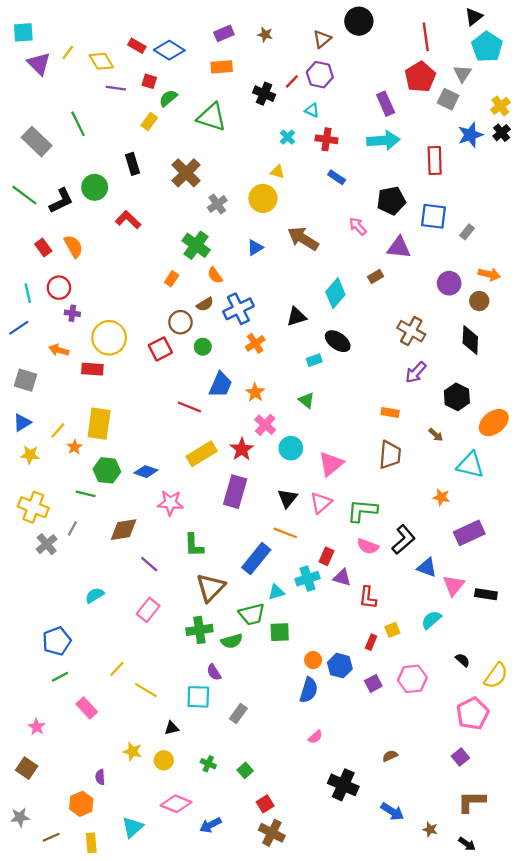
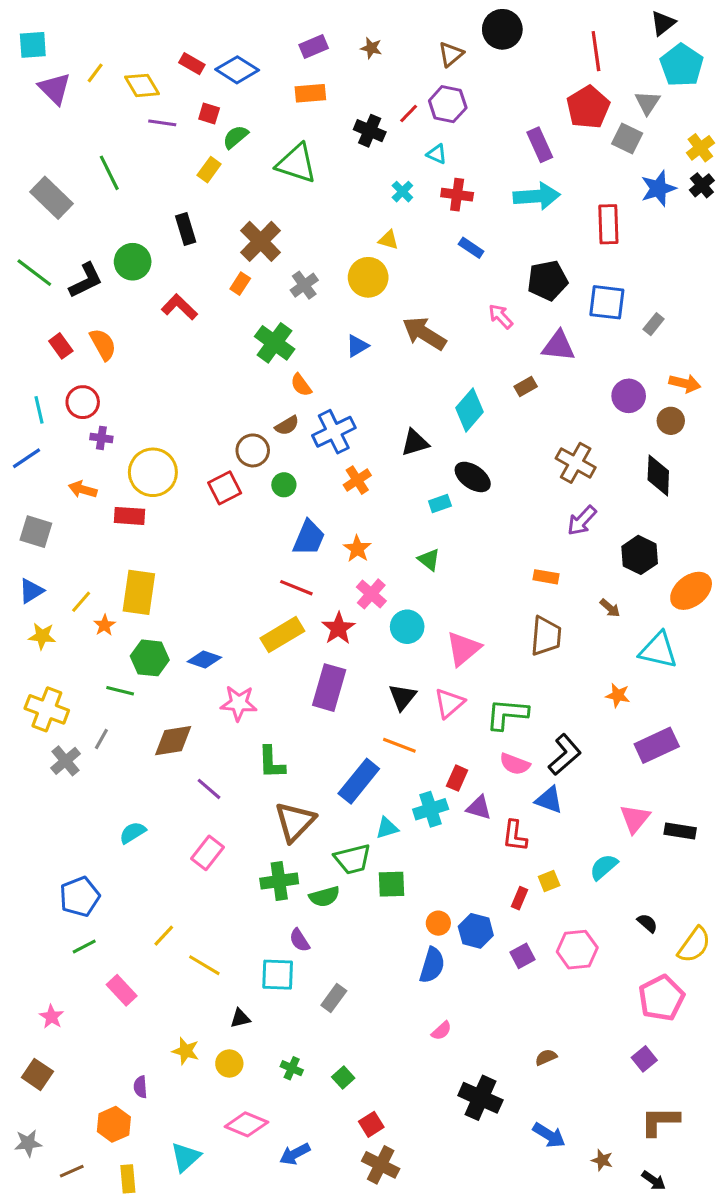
orange rectangle: (172, 279) -> (240, 284), moved
red line: (189, 407) -> (296, 588), moved
blue triangle: (427, 567) -> (549, 800), moved

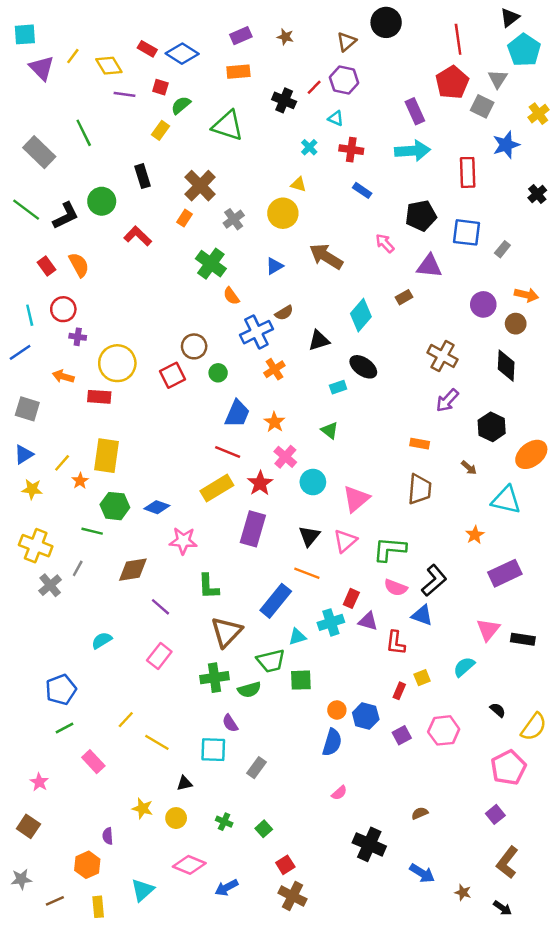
black cross: (702, 185) -> (537, 194), moved
brown semicircle: (287, 425) -> (284, 313), moved
orange star: (618, 695) -> (475, 535), turned 30
brown L-shape: (660, 1121) -> (507, 862), turned -52

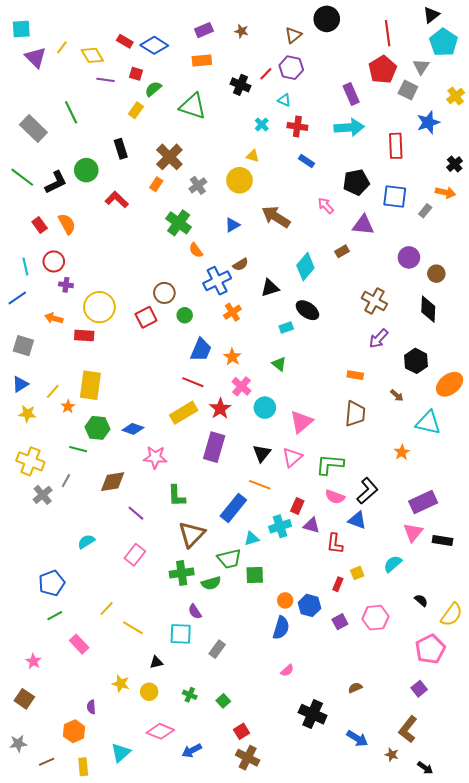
orange arrow: (526, 295) -> (445, 192), moved
purple rectangle: (505, 573) -> (423, 502), moved
brown L-shape: (507, 862) -> (408, 729), moved

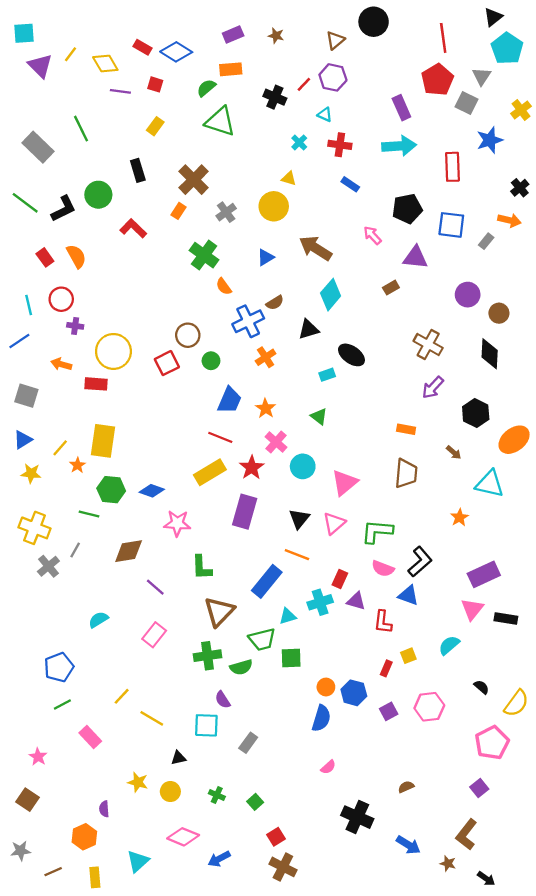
green semicircle: (153, 89) -> (206, 88), moved
cyan diamond: (305, 267) -> (331, 295), moved

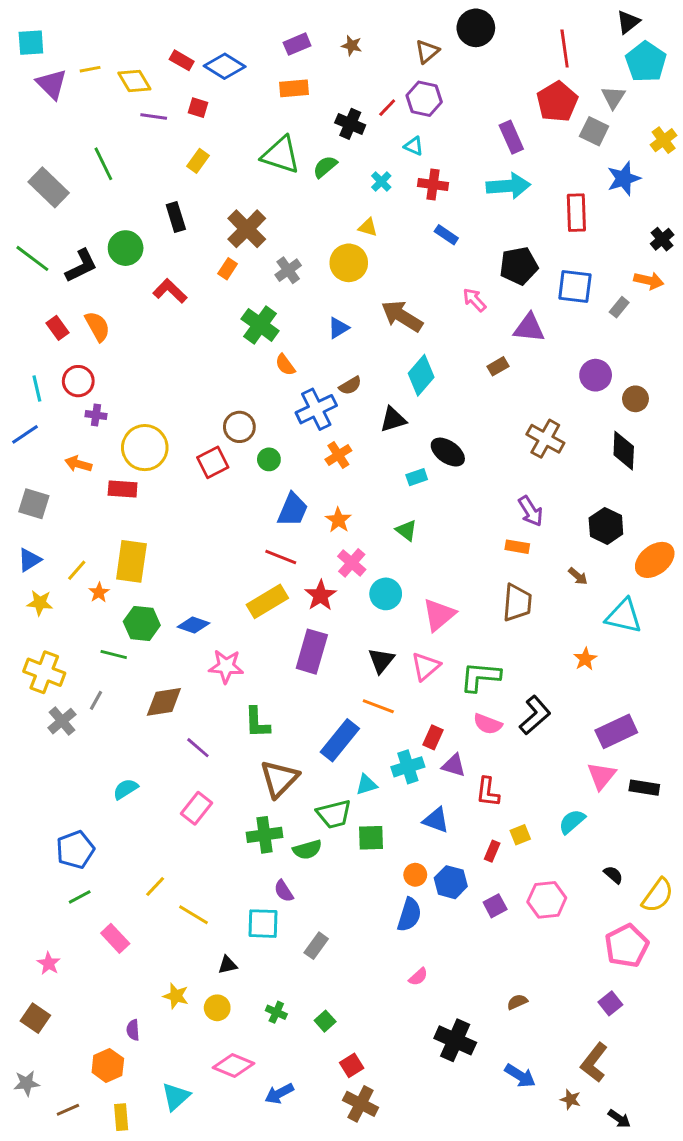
yellow line: (70, 54) -> (90, 69), turned 42
green semicircle: (206, 88) -> (325, 167), moved
purple arrow: (433, 387) -> (531, 511), moved, turned -75
blue triangle: (408, 595) -> (436, 820), moved

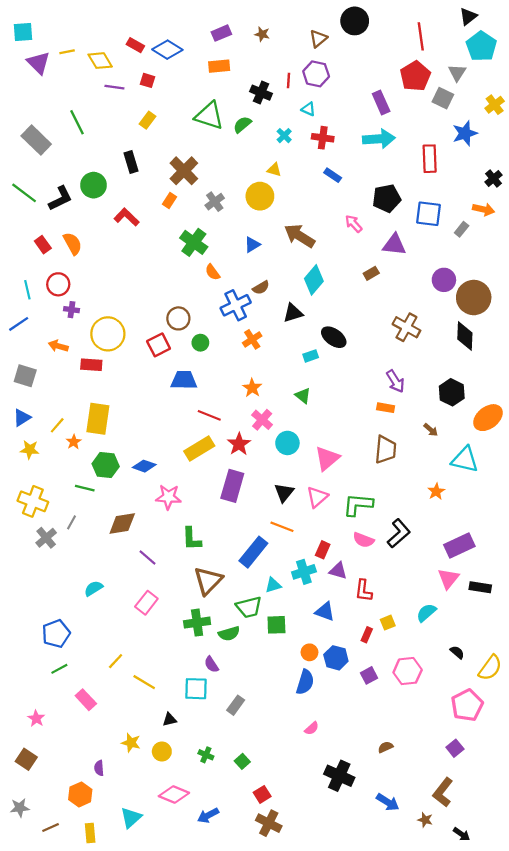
red line: (387, 108) -> (289, 80), turned -40
brown circle: (635, 399) -> (474, 298), size x1.8
blue trapezoid: (293, 510) -> (184, 380), moved, turned -112

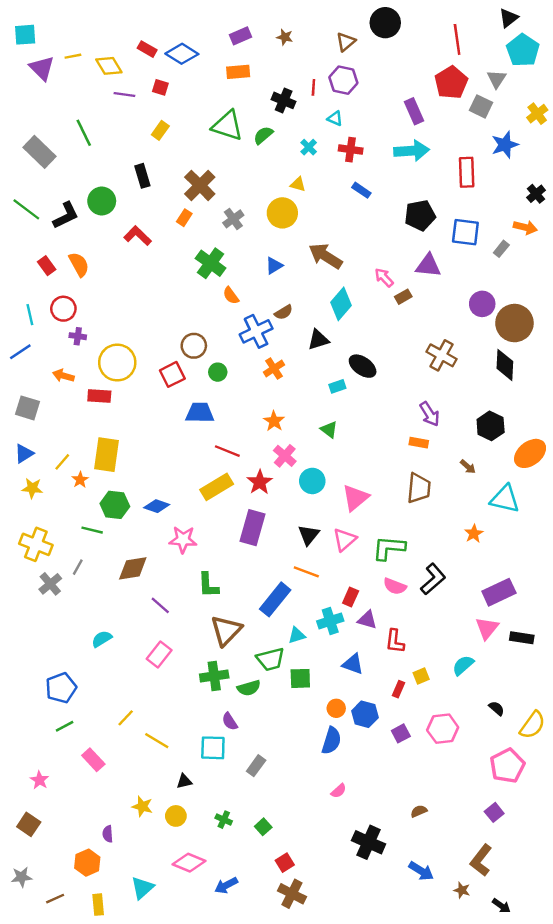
pink arrow: (354, 224) -> (384, 278), moved

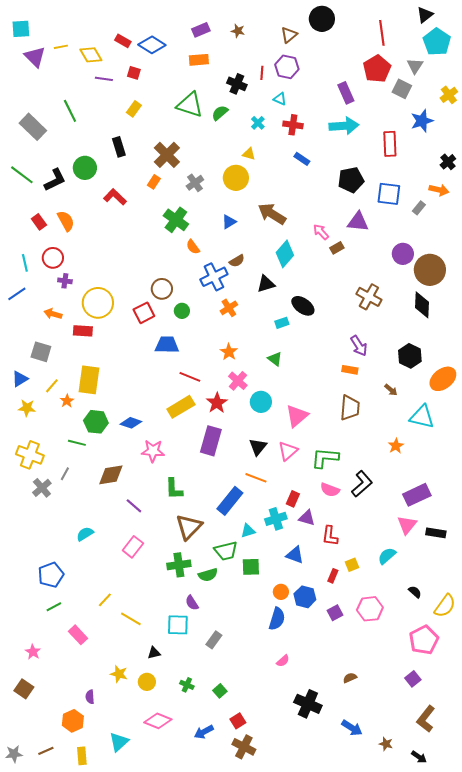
gray square: (28, 408) -> (41, 352), moved
brown L-shape: (481, 860) -> (426, 719), moved
gray star: (22, 877) -> (14, 754), moved
blue arrow: (226, 885) -> (204, 732), moved

